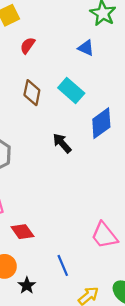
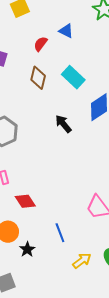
red semicircle: (28, 46) -> (41, 44), moved
blue triangle: (86, 48) -> (66, 31), moved

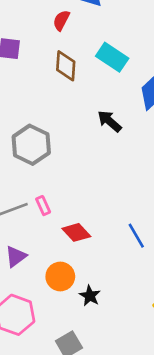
blue line: (60, 233) -> (136, 236), moved

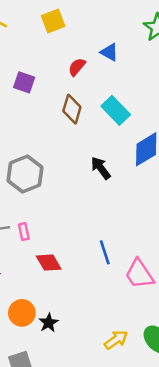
blue line: (136, 236) -> (105, 252), moved
orange circle: (60, 276) -> (22, 313), moved

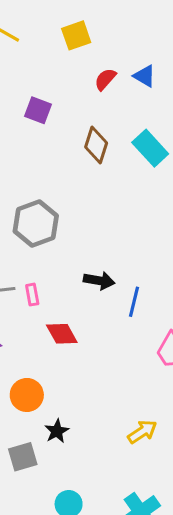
red semicircle: (77, 67) -> (105, 79), moved
black arrow: (101, 168) -> (99, 281), moved, turned 135
blue line: (105, 252) -> (134, 302), moved, turned 30
black star: (49, 323) -> (57, 431), moved

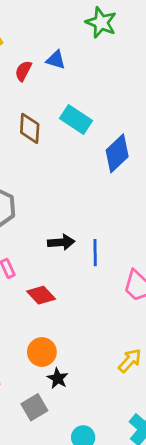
orange circle: (27, 395) -> (42, 352), moved

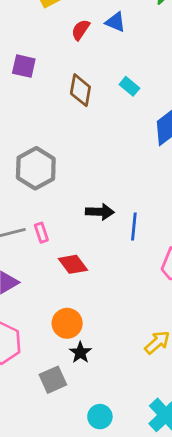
cyan rectangle: (76, 120) -> (129, 86), size x0.6

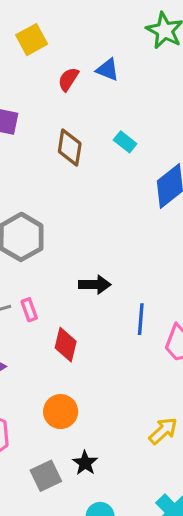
blue line: (134, 227) -> (141, 319), moved
red diamond: (73, 264) -> (66, 345), turned 52
black star: (80, 352) -> (85, 463), moved

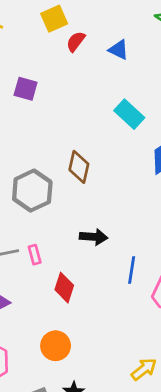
red semicircle: (68, 79) -> (76, 42), moved
cyan rectangle: (125, 142) -> (129, 114), size x1.5
brown diamond: (70, 147) -> (79, 167), moved

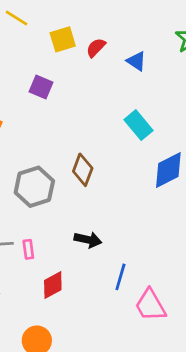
yellow square: (54, 19) -> (63, 39), moved
red diamond: (64, 288) -> (53, 285), turned 36

